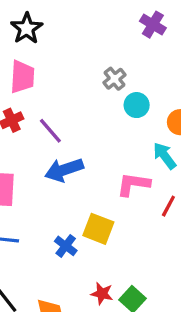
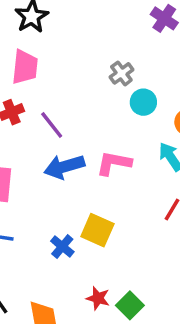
pink L-shape: (133, 184) -> (114, 163), moved

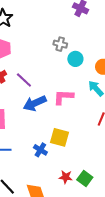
gray cross: (121, 73) -> (60, 44), turned -32

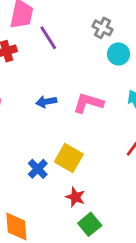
purple line: (24, 80) -> (48, 38), moved
blue arrow: (35, 103) -> (46, 102), size x0.6
red star: (66, 177) -> (75, 197), moved

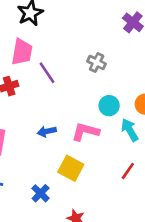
cyan circle: (119, 54) -> (109, 106), moved
yellow square: (69, 158) -> (71, 168), moved

